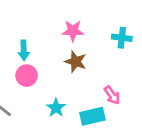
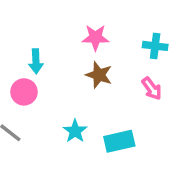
pink circle: (27, 76) -> (24, 92), moved
pink arrow: (112, 95) -> (152, 89), moved

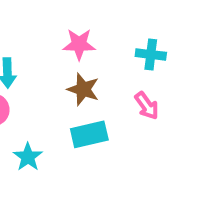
cyan star: (75, 131) -> (28, 157), moved
cyan rectangle: (119, 141) -> (89, 134), moved

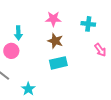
pink arrow: (147, 106) -> (100, 50), moved
cyan star: (28, 157) -> (28, 89), moved

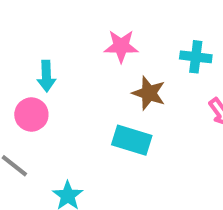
brown star: (55, 41) -> (149, 93), moved
cyan rectangle: (58, 63) -> (132, 140), turned 30

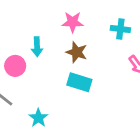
cyan arrow: (46, 76) -> (37, 47), moved
brown star: (149, 93) -> (77, 52), moved

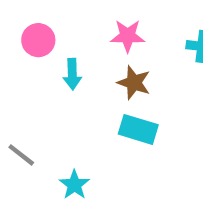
pink circle: (15, 66) -> (38, 40), moved

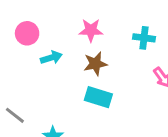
cyan arrow: (72, 74) -> (51, 58), turned -105
brown star: (134, 83) -> (95, 64), turned -30

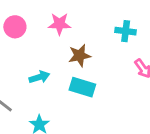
pink star: (91, 30) -> (59, 24), moved
cyan arrow: (51, 58) -> (39, 77), moved

